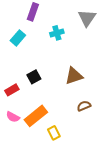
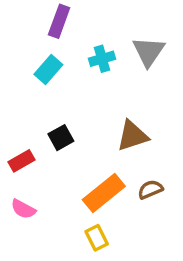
gray triangle: (87, 18) -> (149, 52), moved
cyan rectangle: (18, 38) -> (48, 70), moved
orange rectangle: (36, 116) -> (104, 193), moved

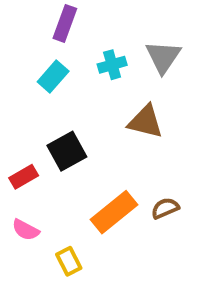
brown triangle: (132, 136) -> (145, 122), moved, turned 32
black square: (61, 138) -> (67, 151), size x1.4
yellow rectangle: (97, 238) -> (69, 261), moved

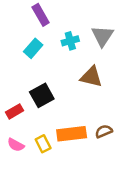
purple rectangle: (65, 23) -> (41, 15), turned -50
orange rectangle: (114, 212) -> (72, 134), turned 32
yellow rectangle: (69, 261) -> (43, 144), moved

